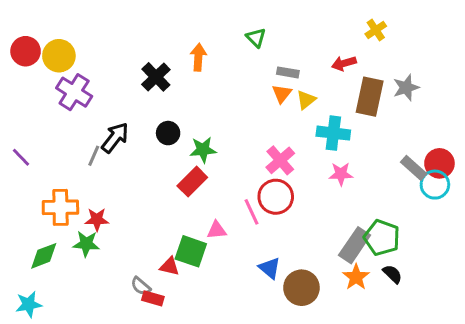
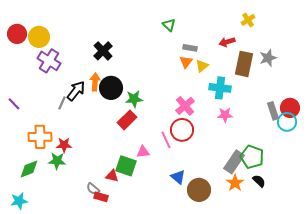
orange arrow: (198, 57) -> (95, 82), moved
black circle: (168, 133) -> (111, 88), size x1.5
gray rectangle: (414, 168) -> (273, 111), turned 30

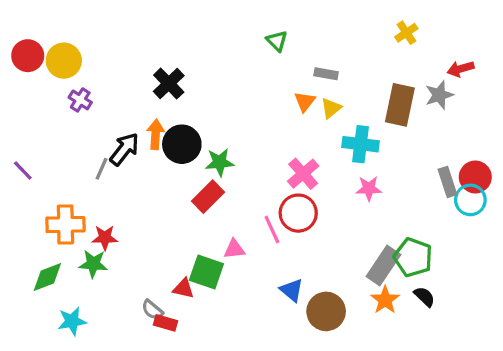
red arrow: (227, 42) -> (461, 69), moved
gray rectangle: (190, 48) -> (326, 74), moved
purple cross: (49, 61) -> (80, 100), size x0.6
cyan star: (19, 201) -> (72, 321), moved

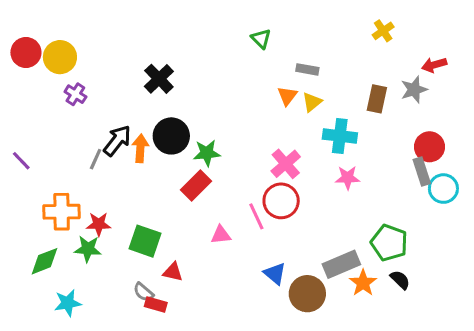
brown rectangle: (400, 105) -> (377, 99), size x0.7
orange arrow: (156, 134) -> (140, 148), moved
red circle: (475, 177) -> (429, 147), moved
gray rectangle: (383, 266) -> (341, 264), moved, turned 33
green square: (206, 272) -> (145, 241), moved

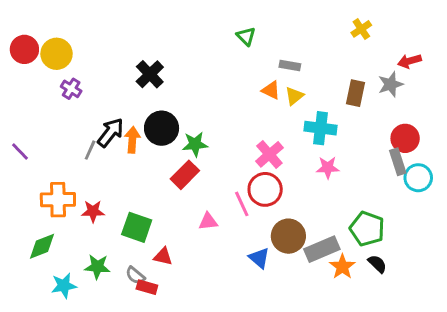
orange triangle: (287, 96) -> (271, 90), turned -42
green star: (88, 249) -> (97, 267), moved
brown circle: (307, 294) -> (288, 236), moved

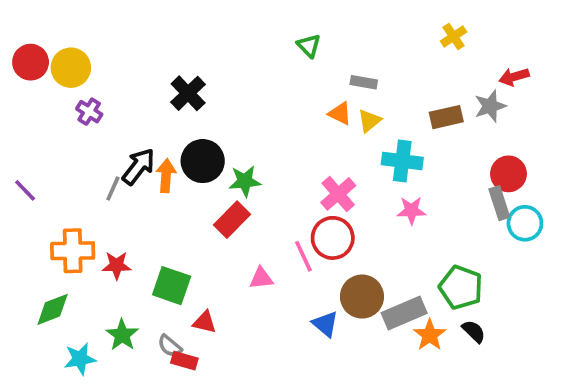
brown rectangle: (355, 93) -> (446, 117), turned 65
green star: (97, 267) -> (122, 335), turned 30

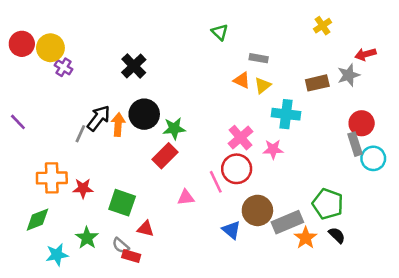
purple cross: (89, 112) -> (63, 67), moved
purple line: (25, 190) -> (18, 122), moved
pink star: (411, 210) -> (273, 149), moved

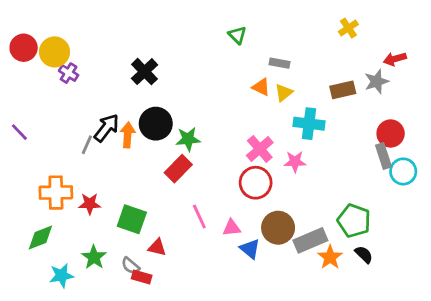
pink line: (216, 182) -> (199, 216), moved
pink triangle: (186, 197) -> (232, 228), moved

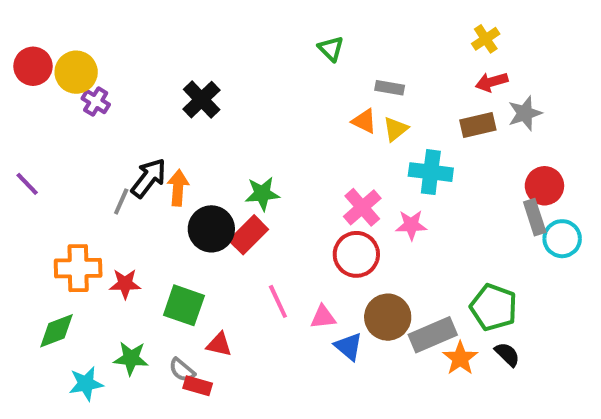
red arrow: (395, 59) -> (492, 82), moved
black circle: (156, 124) -> (211, 229), moved
green star: (94, 257) -> (131, 358), turned -30

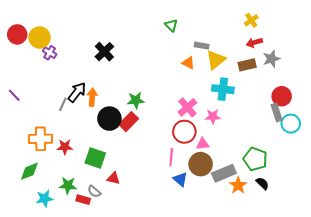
yellow triangle: (396, 129) -> (216, 60), moved, size x1.5
pink line: (278, 301) -> (171, 157), moved, turned 30
pink triangle: (323, 317) -> (203, 144), moved
red rectangle: (198, 386) -> (83, 200), moved

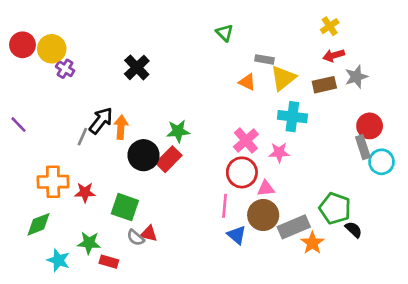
black semicircle: (262, 183) -> (354, 230), moved
gray semicircle: (94, 191) -> (136, 238), moved
cyan star: (45, 199) -> (58, 260), turned 30

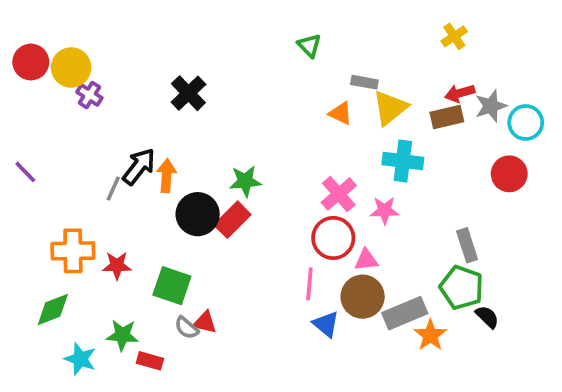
red arrow: (334, 55) -> (460, 93), moved
gray rectangle: (363, 147) -> (467, 245), moved
cyan circle: (382, 162) -> (526, 122), moved

